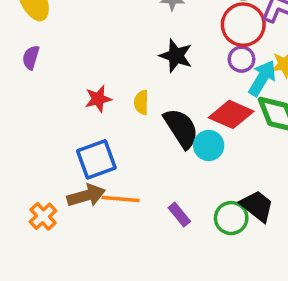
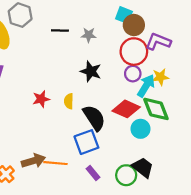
cyan circle: (209, 146) -> (141, 129), moved
blue square: (96, 159) -> (86, 142), moved

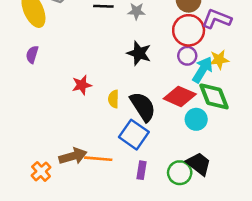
yellow semicircle: (69, 101) -> (114, 99), moved
blue square: (86, 142) -> (134, 135), turned -35
purple rectangle: (93, 173) -> (142, 170), turned 48

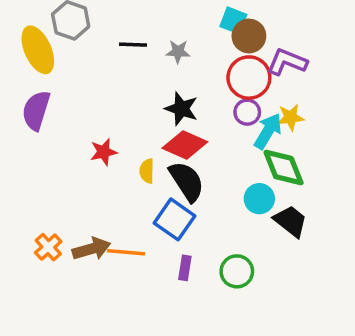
purple semicircle: (32, 54) -> (36, 110), size x1.6
red diamond: (180, 96) -> (185, 145), moved
black trapezoid: (199, 164) -> (290, 221), moved
orange cross: (41, 171) -> (48, 247), moved

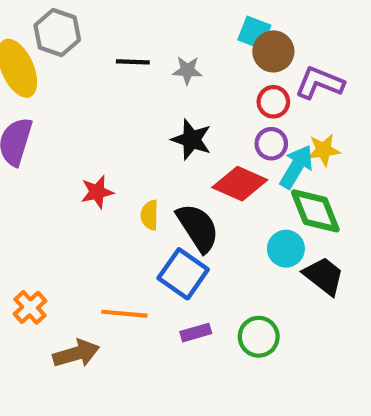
red circle: (249, 78) -> (273, 102), size x0.6
red diamond: (185, 145) -> (240, 184), moved
brown arrow: (91, 249) -> (76, 354), moved
purple rectangle: (185, 268) -> (196, 333), turned 65

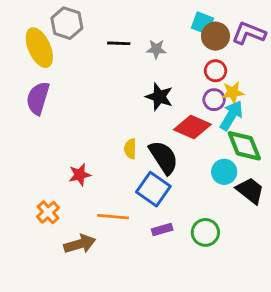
purple L-shape: (320, 83) -> (249, 33), moved
yellow star: (324, 150) -> (233, 92), moved
red star: (97, 192) -> (80, 175), moved

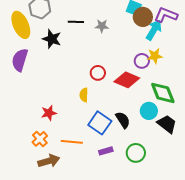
red circle: (215, 71) -> (98, 73), moved
black star: (159, 97) -> (52, 39), moved
cyan arrow: (231, 116) -> (154, 30), moved
black semicircle: (164, 157) -> (123, 120), moved, size x0.7
orange cross: (48, 212) -> (40, 139), moved

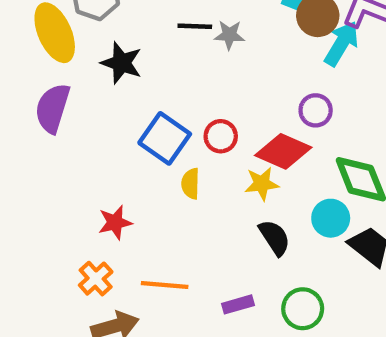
black line: (76, 22) -> (195, 26), moved
yellow star: (155, 56) -> (262, 184), moved
blue square: (100, 123) -> (165, 138), moved

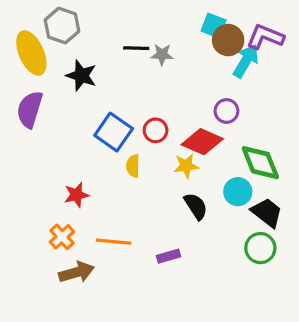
green circle: (303, 309) -> (260, 248), moved

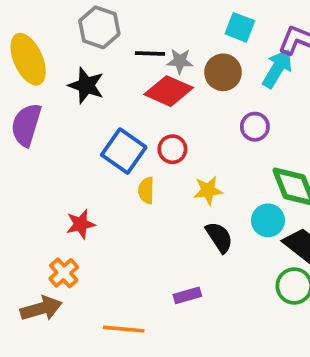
gray hexagon: (62, 26) -> (99, 27), moved
brown circle: (228, 40) -> (223, 72), moved
red diamond: (202, 142) -> (169, 91), moved
orange line: (114, 242) -> (124, 329), moved
brown arrow: (77, 272) -> (41, 308), moved

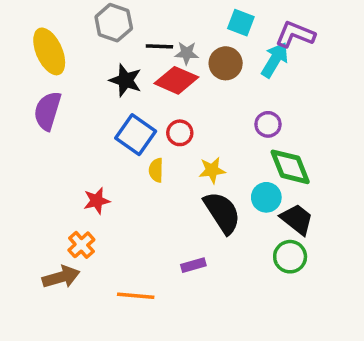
black star: (86, 85) -> (126, 80), moved
purple circle: (255, 127) -> (268, 124), moved
black semicircle: (219, 237) -> (222, 213), size x1.5

